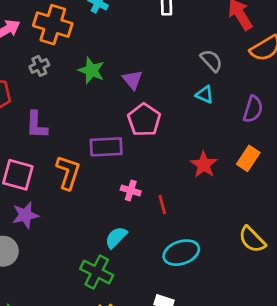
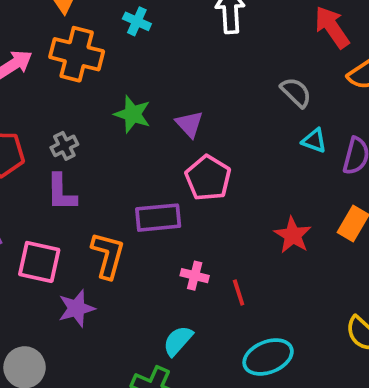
gray cross: (39, 66) -> (64, 146), moved
cyan triangle: (205, 95) -> (314, 141), moved
purple star: (25, 215) -> (76, 308), moved

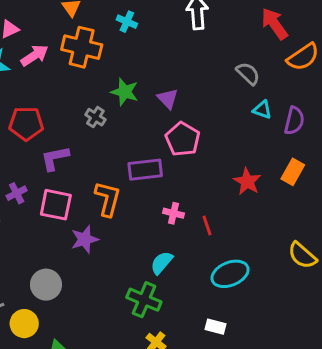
gray cross: (64, 146) -> (95, 117), moved, turned -30
purple L-shape: (61, 192) -> (55, 158), moved, turned 80

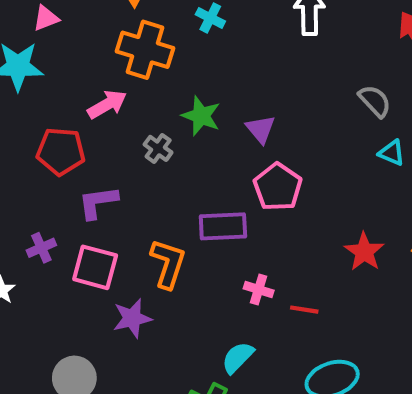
pink arrow: (34, 55) -> (107, 104), moved
red line: (207, 225) -> (304, 310), turned -66

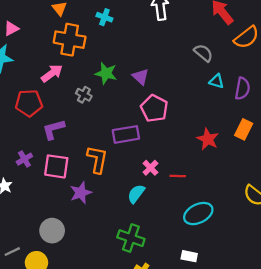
pink cross: (259, 289) -> (150, 168), turned 35
cyan semicircle: (238, 358) -> (136, 194), moved

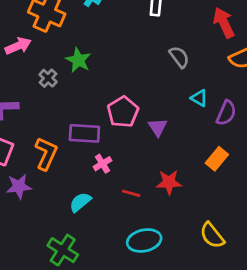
gray semicircle: (203, 53) -> (179, 57), moved
purple triangle: (141, 77) -> (158, 127), moved
red star: (208, 139) -> (169, 182), moved, turned 30
pink cross: (150, 168) -> (102, 164), moved

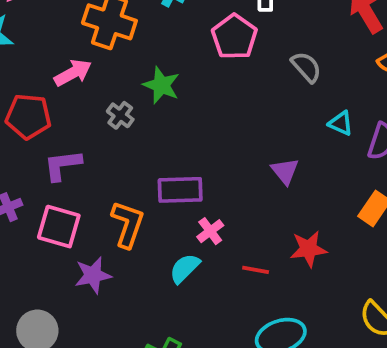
pink pentagon: (123, 112) -> (234, 37), moved
cyan semicircle: (80, 202) -> (185, 268), moved

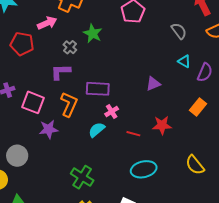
gray semicircle: (306, 67) -> (179, 31), moved
purple L-shape: (62, 165) -> (61, 72), moved
purple triangle: (285, 171) -> (153, 84), turned 42

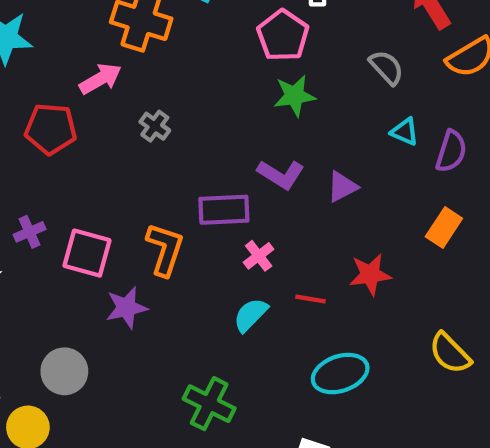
green star: (93, 33) -> (294, 96), moved, turned -30
purple L-shape: (61, 72) -> (281, 174), moved, turned -140
cyan semicircle: (97, 130) -> (251, 315), moved

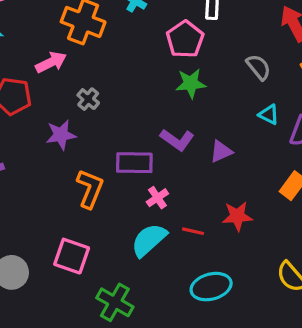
pink square: (87, 253) -> (72, 256), moved
purple star: (126, 308) -> (61, 135), moved
cyan semicircle: (251, 315) -> (149, 240), size x1.4

